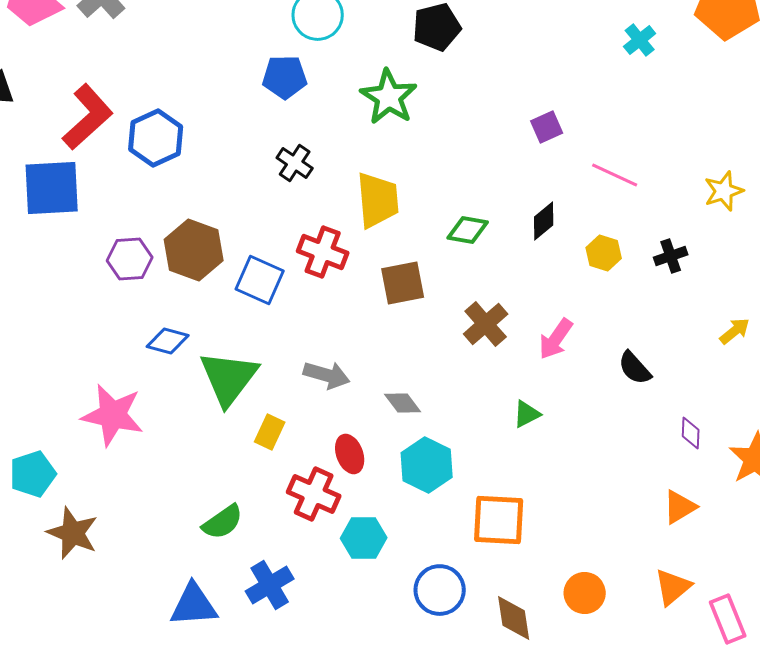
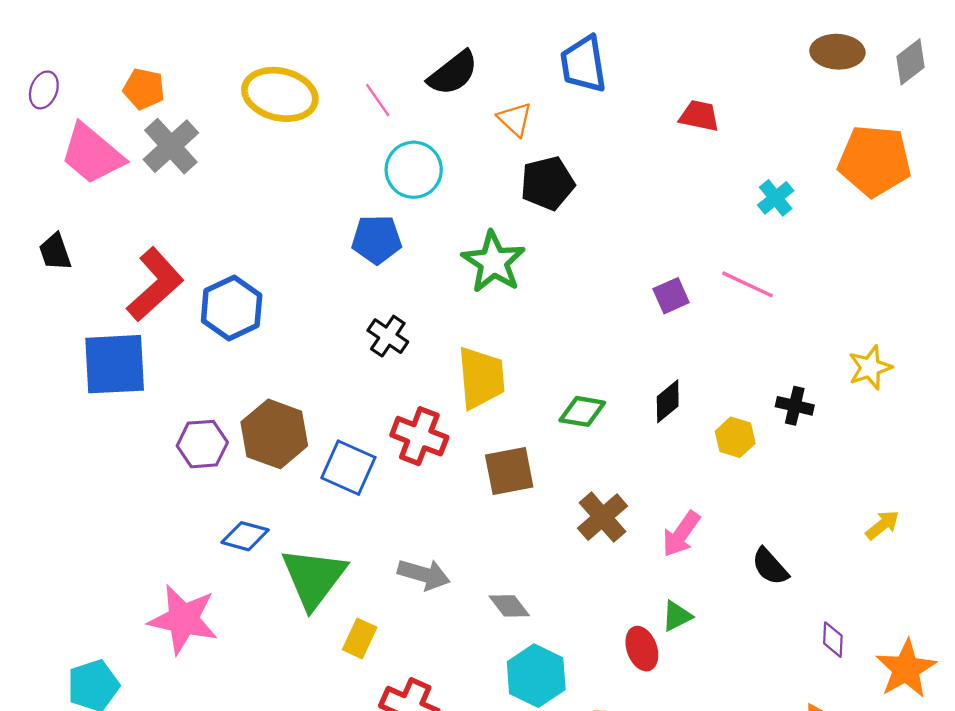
pink line: (615, 175) -> (748, 284), moved
black cross: (671, 256) -> (795, 406), moved, turned 32
green triangle: (527, 414) -> (677, 616), moved
red ellipse: (350, 454) -> (642, 649), moved

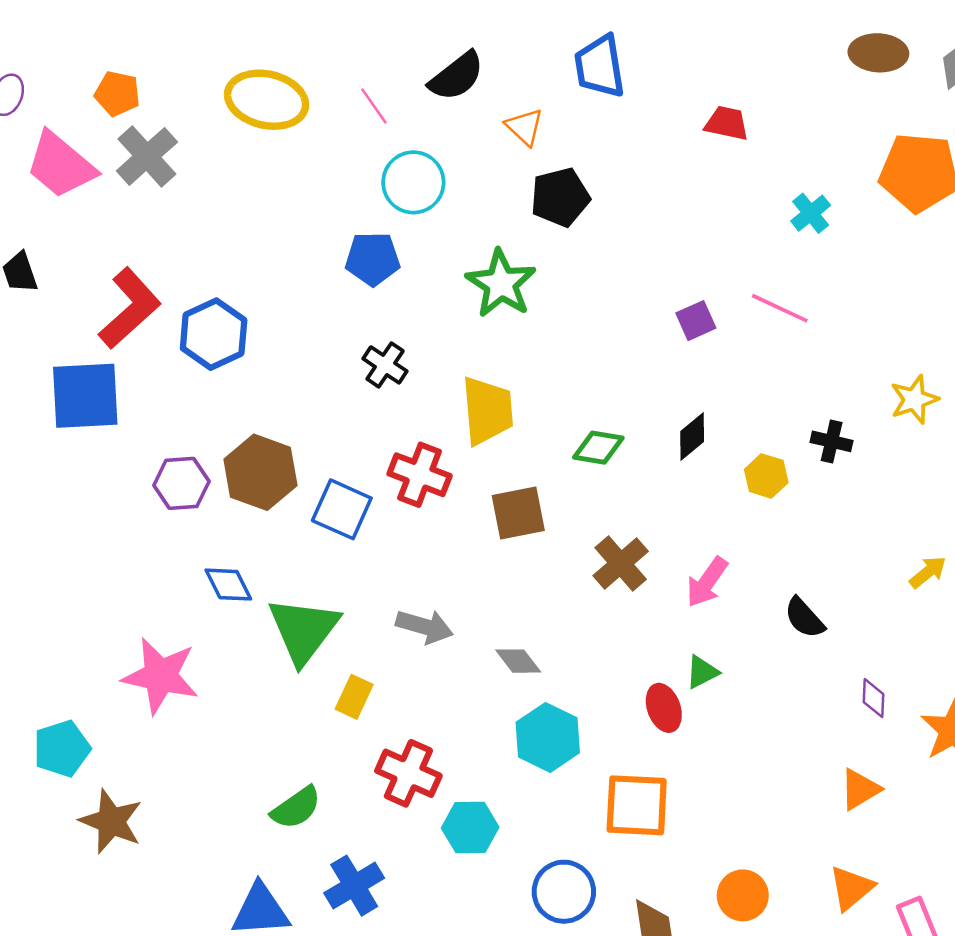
blue diamond: (245, 536) -> (228, 585), turned 48

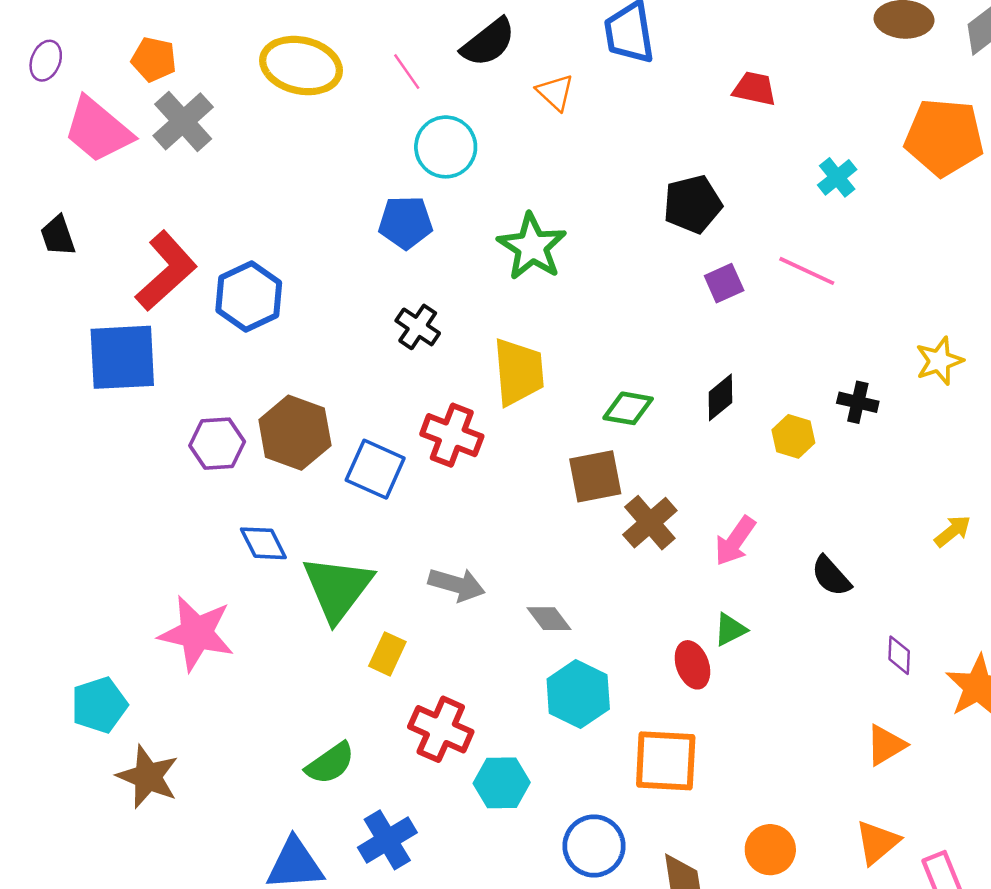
black pentagon: (560, 197) -> (692, 204), moved
brown square: (518, 513) -> (595, 476), moved

